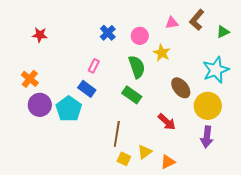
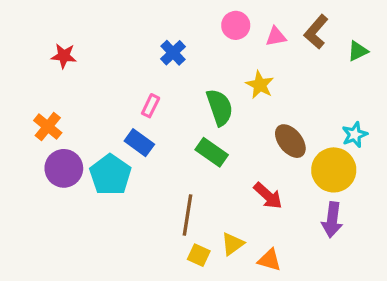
pink circle: (140, 36) -> (236, 25), moved
cyan star: (216, 70) -> (355, 135), moved, size x0.6
orange triangle: (168, 162) -> (269, 260), turned 42

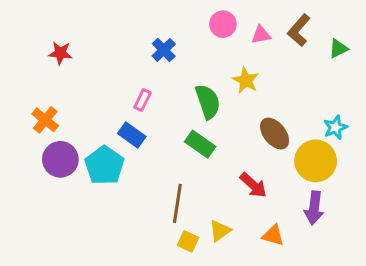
orange triangle: (269, 260) -> (273, 235), moved

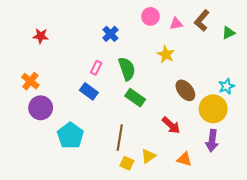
green semicircle: (208, 102) -> (127, 69), moved
cyan pentagon: (104, 165) -> (70, 136), moved

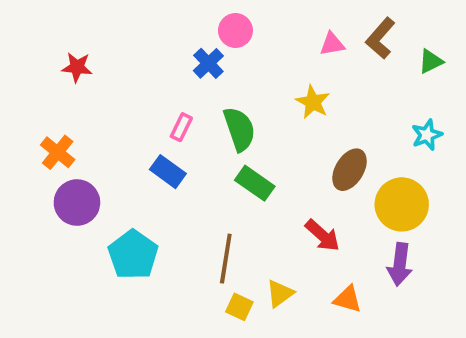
pink circle: (150, 16) -> (235, 30), moved
cyan star: (226, 86) -> (427, 135), moved
brown ellipse: (185, 90) -> (350, 170), turned 70

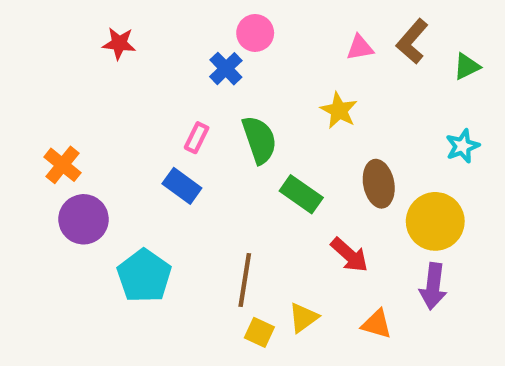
red star: (77, 67) -> (119, 43), moved
brown ellipse: (350, 170) -> (379, 184), turned -42
green rectangle: (255, 183) -> (301, 194), moved

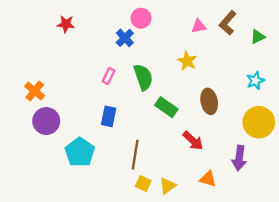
blue rectangle: (182, 186) -> (109, 116), moved, turned 66
yellow circle: (435, 221) -> (259, 122), moved
yellow triangle: (303, 318) -> (168, 186), moved

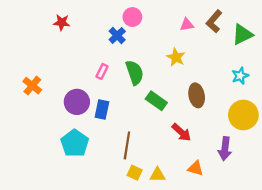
green triangle: (258, 37) -> (242, 34), size x1.5
purple circle: (46, 121) -> (77, 102), moved
yellow triangle: (168, 186) -> (157, 175), turned 35

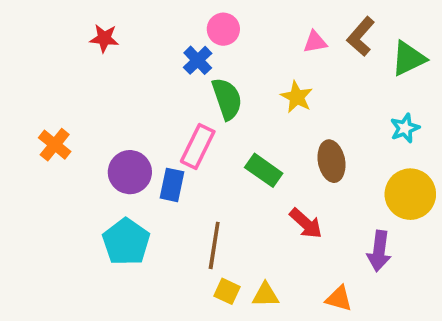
pink rectangle: (102, 71) -> (198, 146), moved, size x1.6
green semicircle: (135, 73) -> (227, 99), moved
orange triangle: (196, 168) -> (339, 299), moved

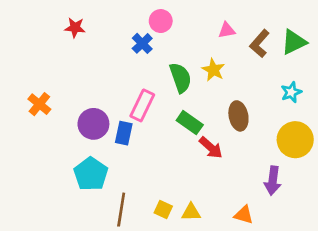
brown L-shape: (361, 36) -> (260, 43), moved
green semicircle: (227, 99) -> (180, 78), moved
red arrow: (306, 223) -> (211, 148), moved
brown line: (214, 245) -> (121, 210), moved

